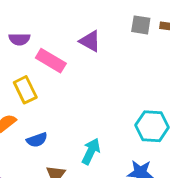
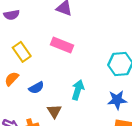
pink rectangle: (51, 61) -> (62, 45), moved

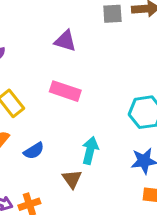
brown triangle: (54, 111) -> (72, 179), moved

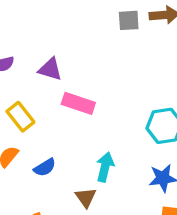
purple triangle: (65, 41) -> (50, 69), moved

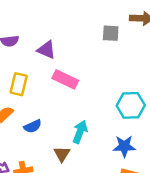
gray square: (129, 20) -> (111, 33), moved
yellow rectangle: (20, 117) -> (19, 84), turned 45

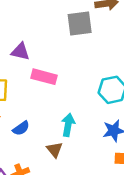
gray square: (111, 33) -> (80, 24), size x1.5

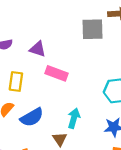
blue semicircle: (21, 128) -> (32, 117), size x1.5

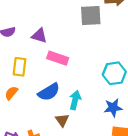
blue semicircle: (32, 117) -> (49, 92), moved

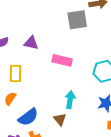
pink rectangle: (58, 58) -> (62, 60), moved
blue semicircle: (49, 92) -> (28, 117), moved

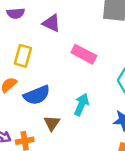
blue semicircle: (28, 117) -> (37, 95), moved
brown triangle: (60, 119) -> (52, 123), moved

